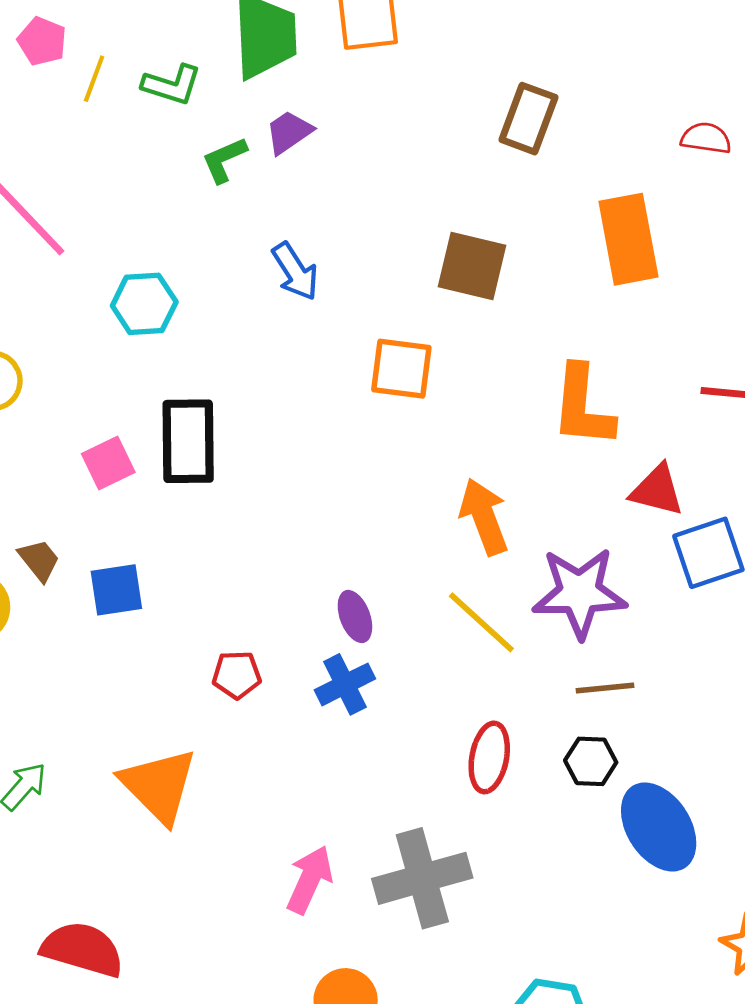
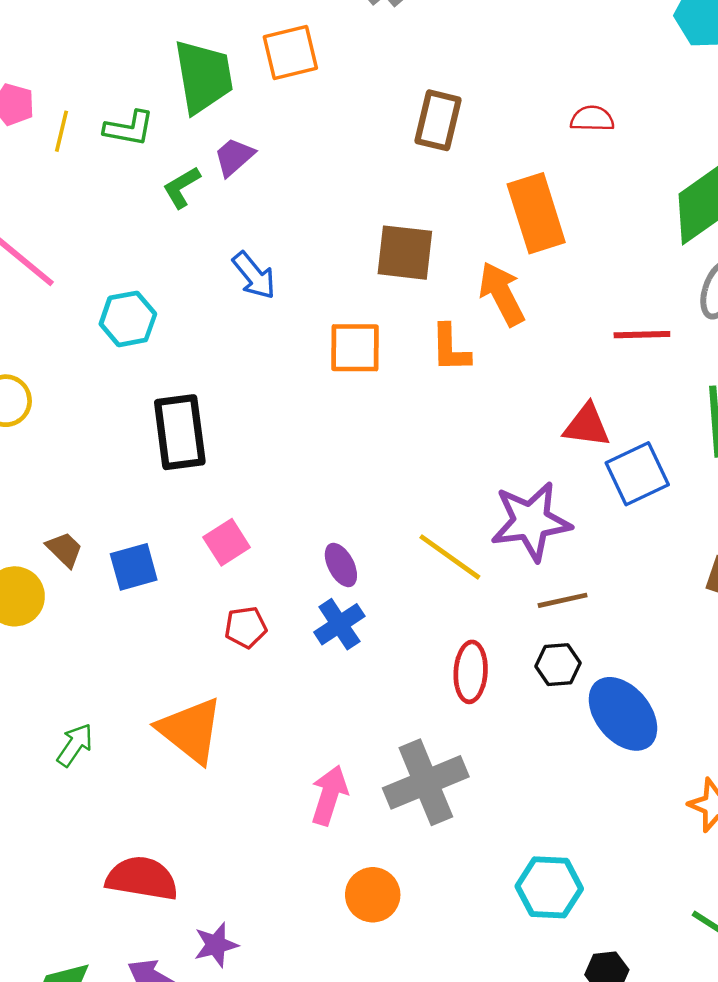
orange L-shape: (583, 406) -> (450, 348), moved, size x0.7
pink square: (108, 463) -> (227, 542), moved
orange arrow: (484, 517) -> (502, 294), moved

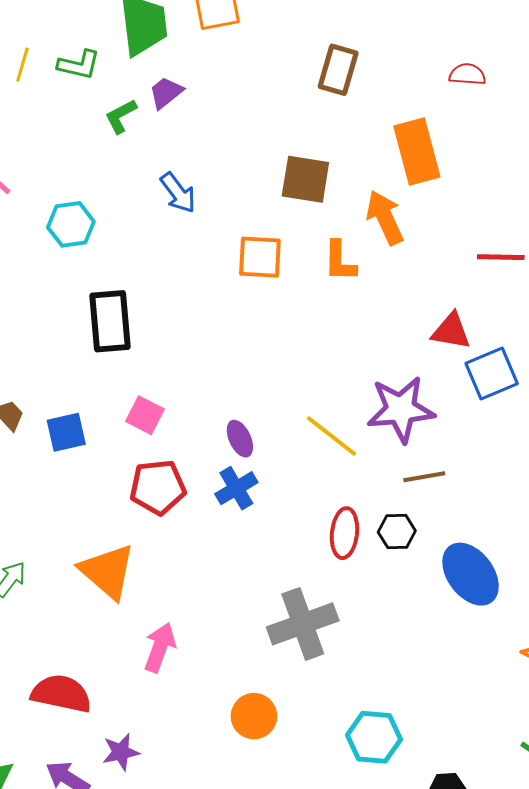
pink square: (227, 542) -> (145, 415), turned -33
red pentagon: (246, 627) -> (158, 487), size x1.6
black hexagon: (558, 665) -> (397, 531), moved
pink arrow: (329, 795) -> (160, 647), moved
cyan hexagon: (549, 887) -> (374, 737), moved

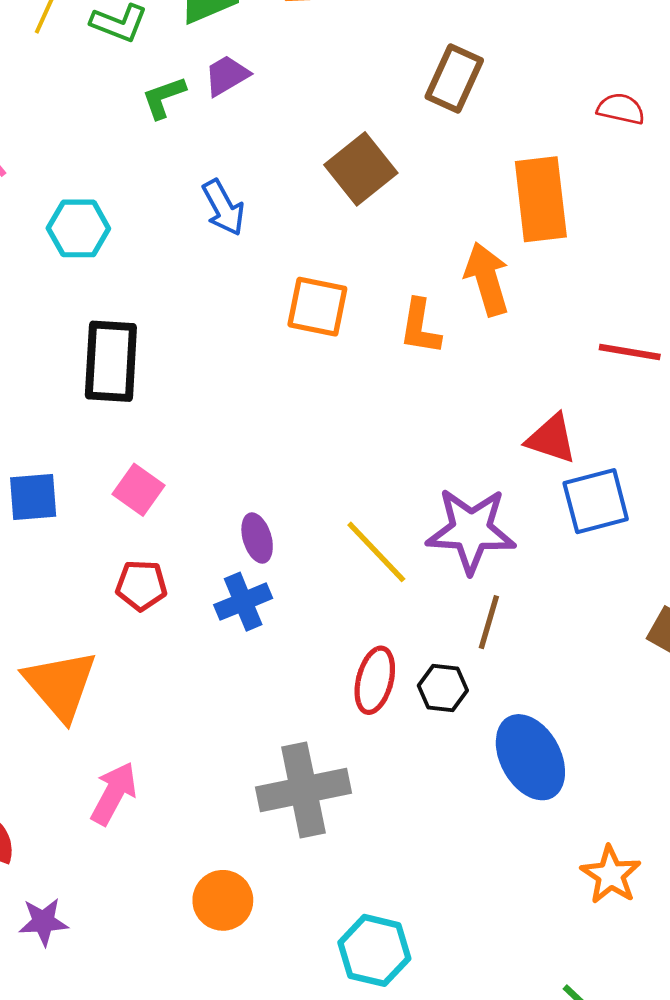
brown square: (305, 179) -> (361, 169), moved, turned 34
brown line: (424, 477) -> (489, 622), turned -72
red pentagon: (158, 487) -> (141, 585), size x0.7

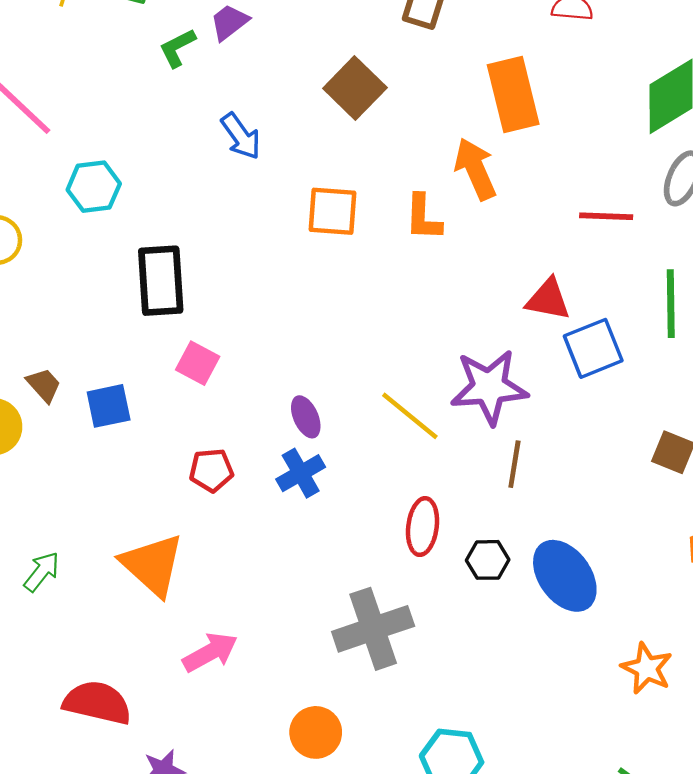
cyan hexagon: (78, 228) -> (94, 187), moved
pink square: (138, 490) -> (198, 363), moved
black hexagon: (443, 688) -> (488, 560), moved
pink arrow: (114, 793) -> (210, 652), turned 40

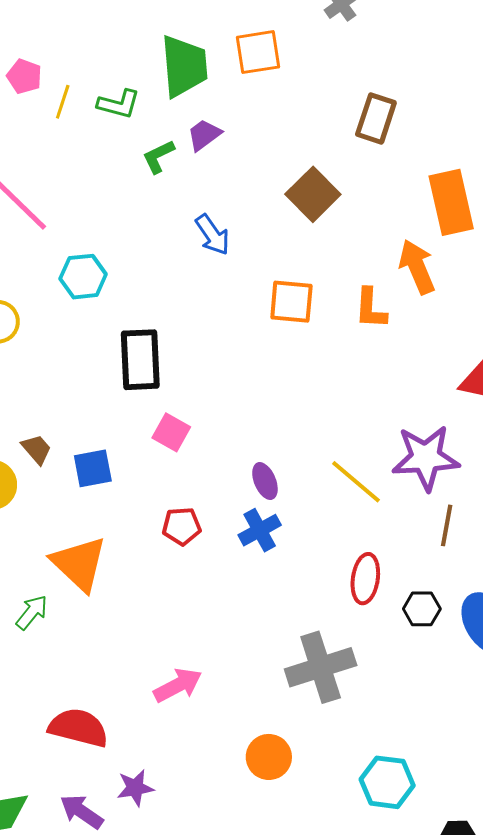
orange triangle: (152, 565) -> (79, 564), moved

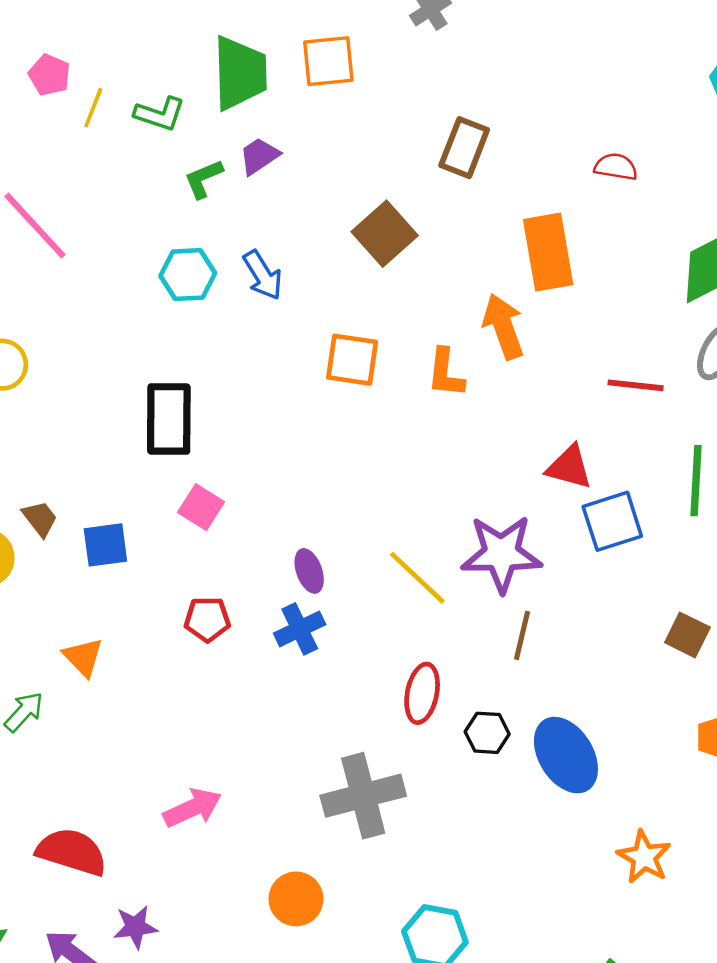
cyan hexagon: (83, 277) -> (188, 275), moved
orange triangle: (79, 564) -> (83, 657), size x0.6

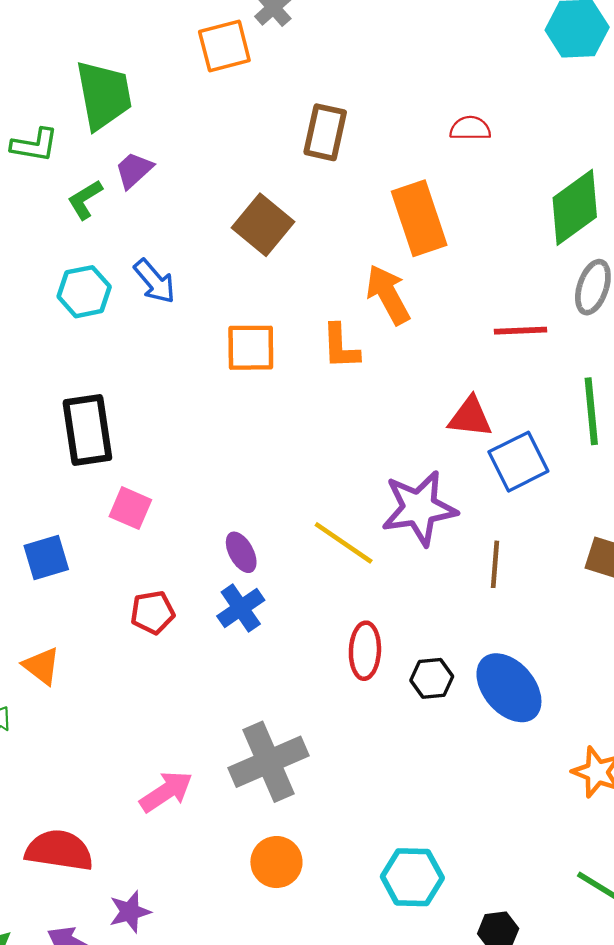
orange square: (328, 61) -> (224, 46), moved
brown line: (522, 635) -> (495, 564), moved
gray cross: (363, 796) -> (268, 762), moved

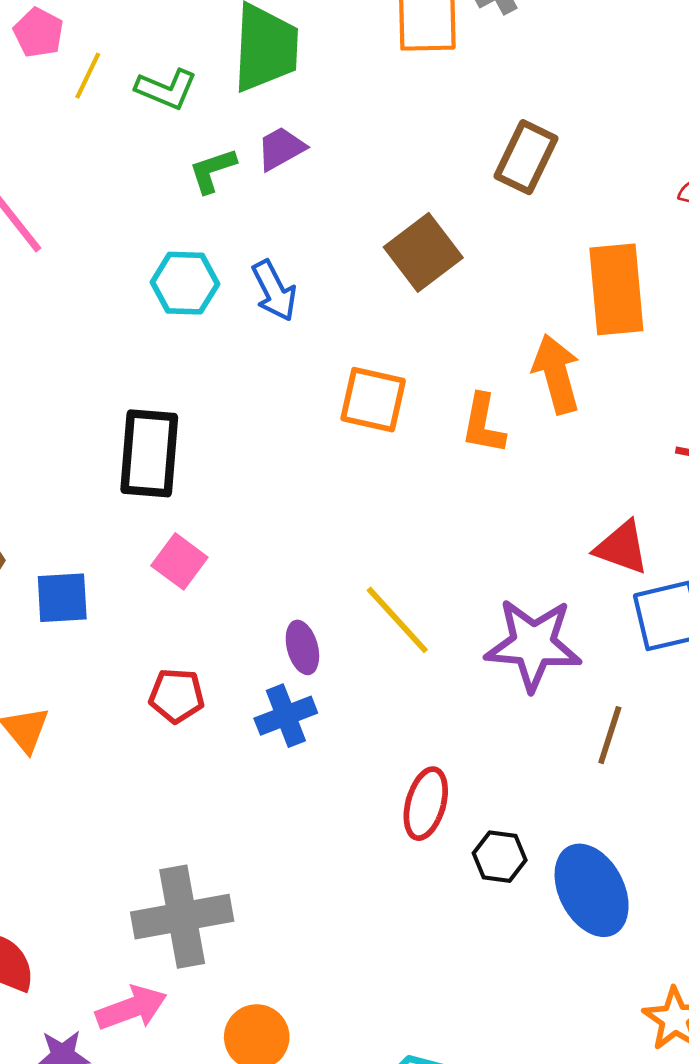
yellow line: (344, 543) -> (397, 620), moved
gray cross: (268, 762) -> (182, 917), moved
pink arrow: (166, 792) -> (131, 1008), moved

